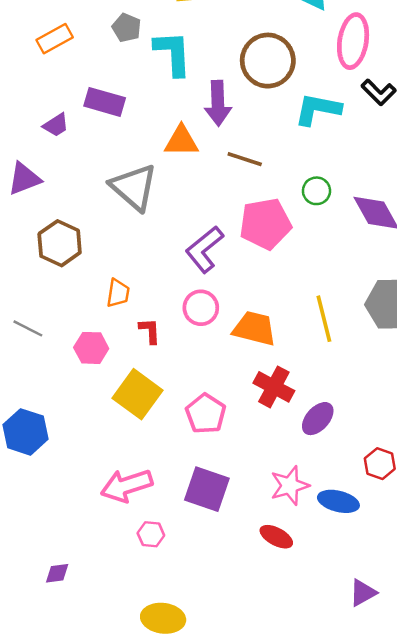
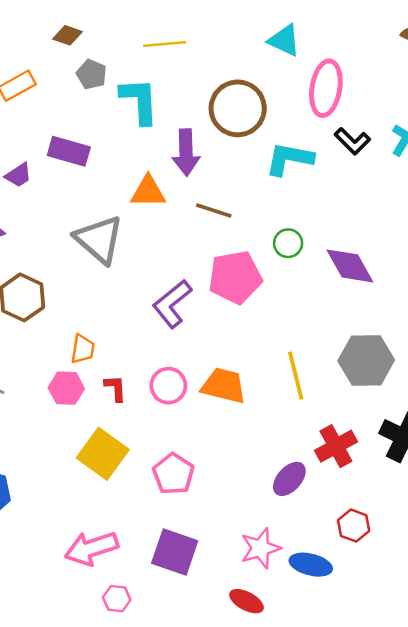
pink circle: (201, 308) -> (168, 386), moved
pink hexagon: (91, 348) -> (66, 388), moved
red cross: (274, 387) -> (336, 446), moved, turned 33

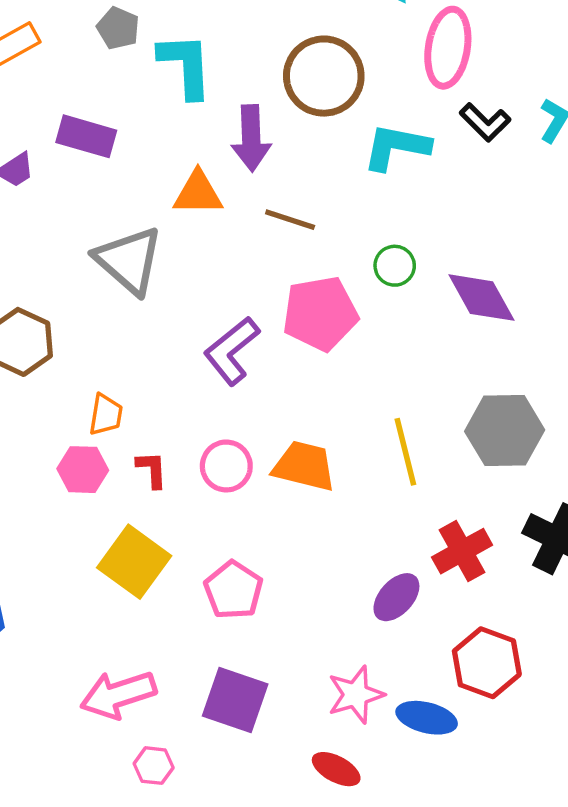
red hexagon: (354, 526) -> (487, 663), size x1.5

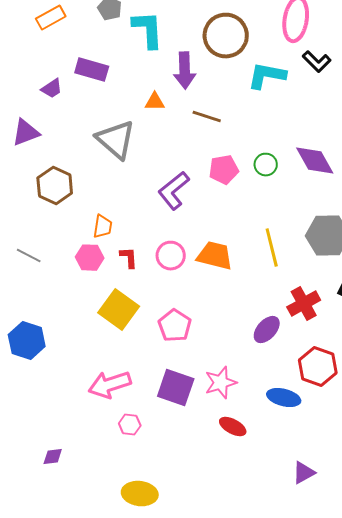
orange triangle: (198, 193) -> (155, 102), size x0.7
green circle: (395, 266) -> (266, 165), moved
pink pentagon: (320, 314) -> (224, 170), size x0.7
pink star: (356, 695) -> (221, 383), moved

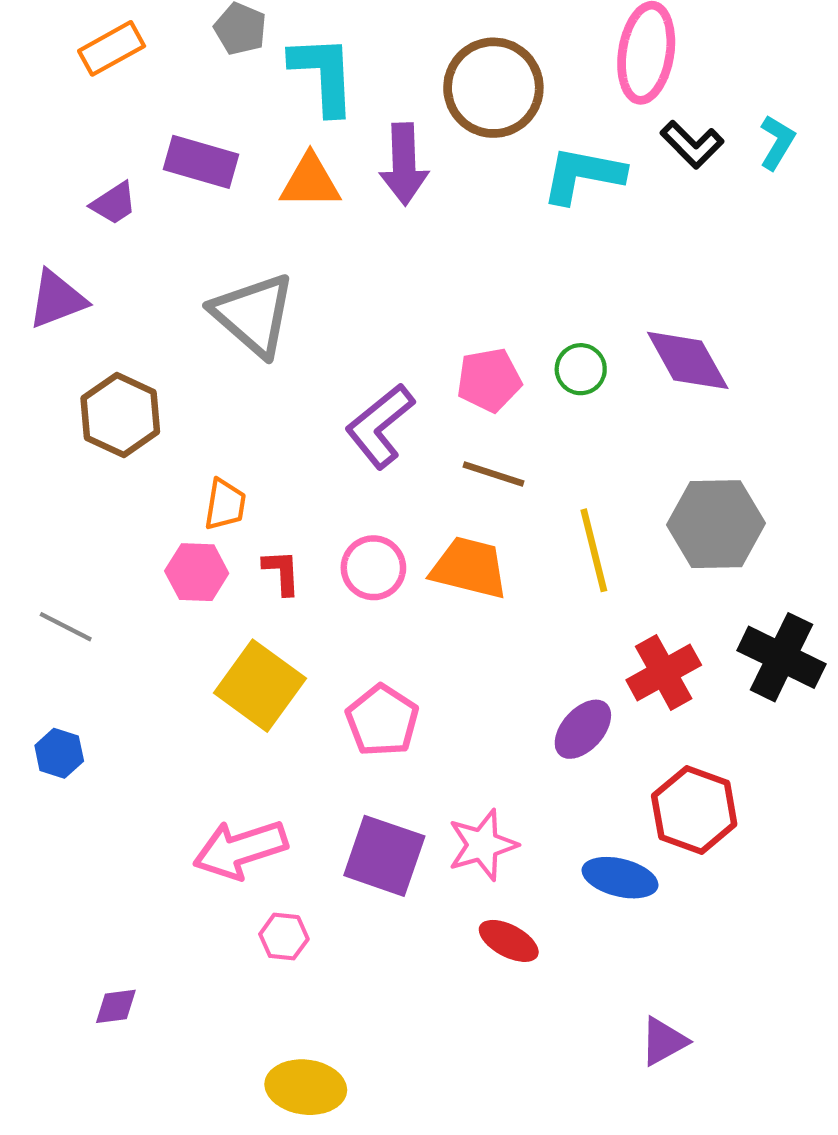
orange triangle: (155, 102) -> (310, 182), moved, size x1.4
brown line: (207, 117) -> (493, 474), moved
gray line: (29, 256) -> (66, 627), moved
blue hexagon: (27, 341) -> (59, 753), size x0.6

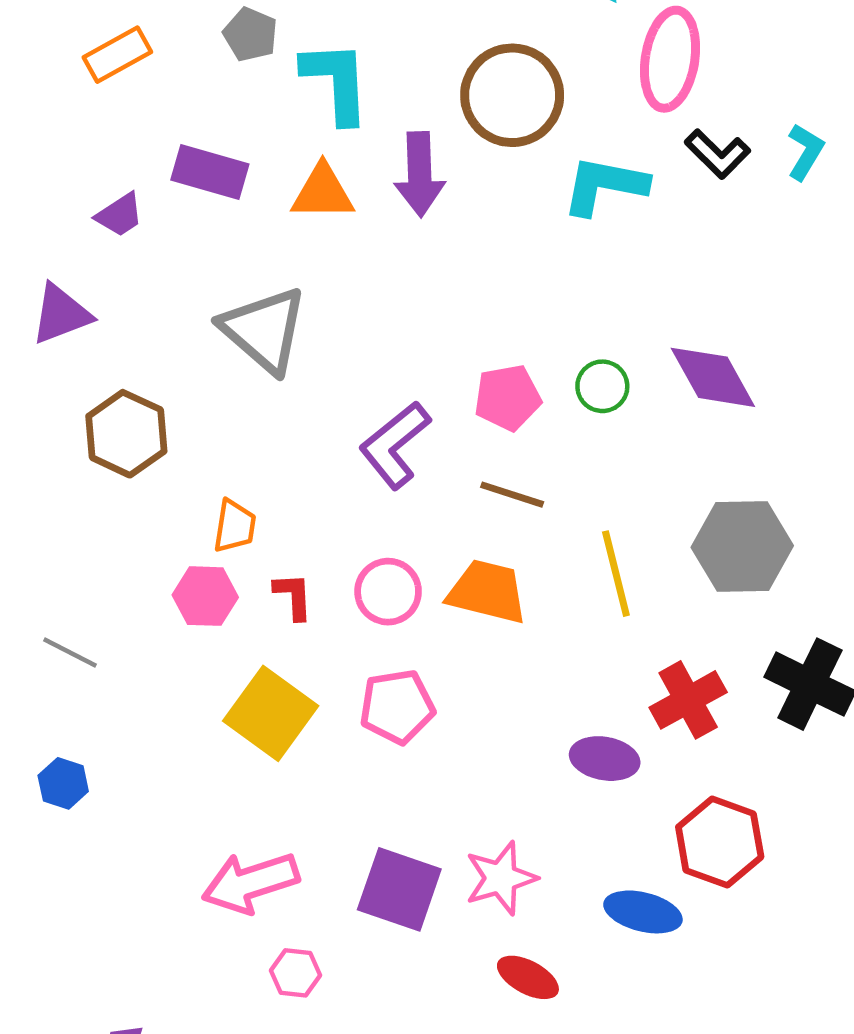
pink pentagon: (382, 721) -> (397, 707), moved, turned 30
purple ellipse: (583, 729) -> (605, 759), turned 58

